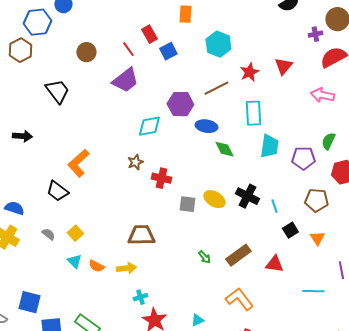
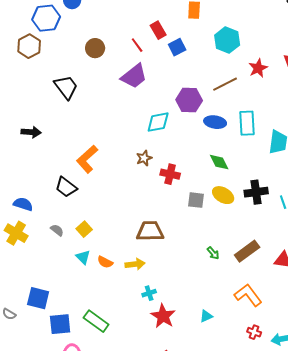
cyan rectangle: (253, 113) -> (247, 123), moved
green diamond: (224, 149) -> (219, 162), moved
black cross: (247, 196) -> (256, 192), turned -35

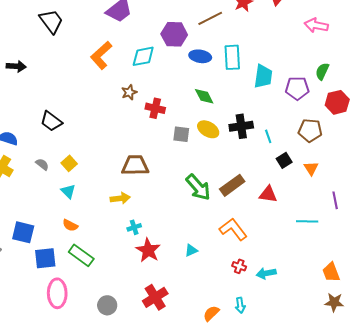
orange L-shape: (87, 159) -> (101, 55), moved
green arrow: (213, 253) -> (198, 187), size x2.0
orange semicircle: (105, 262) -> (70, 225), moved

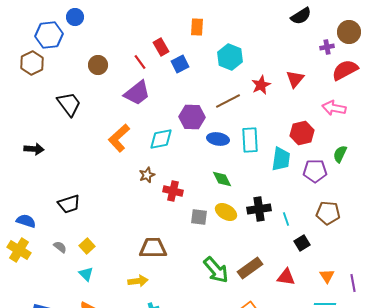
red hexagon: (337, 102) -> (302, 133), moved
black trapezoid: (51, 121) -> (69, 204), turned -55
orange triangle: (311, 168) -> (327, 276), moved

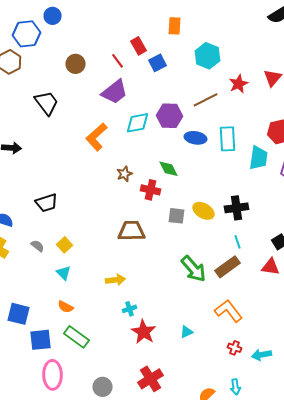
cyan diamond: (161, 139) -> (138, 123), moved
green diamond: (222, 179) -> (168, 169), moved
cyan line: (286, 219) -> (238, 242), moved
brown trapezoid: (153, 248) -> (132, 231), moved
red triangle: (286, 277) -> (270, 267), moved

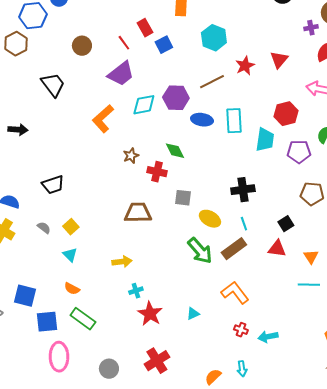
yellow ellipse: (204, 211) -> (210, 219), moved

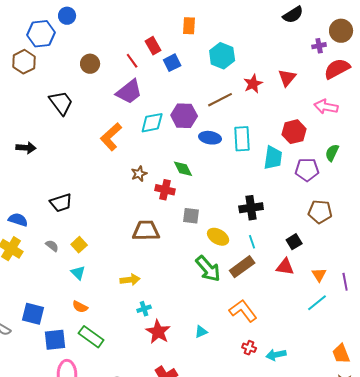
cyan line: (309, 285) -> (317, 303), turned -40

